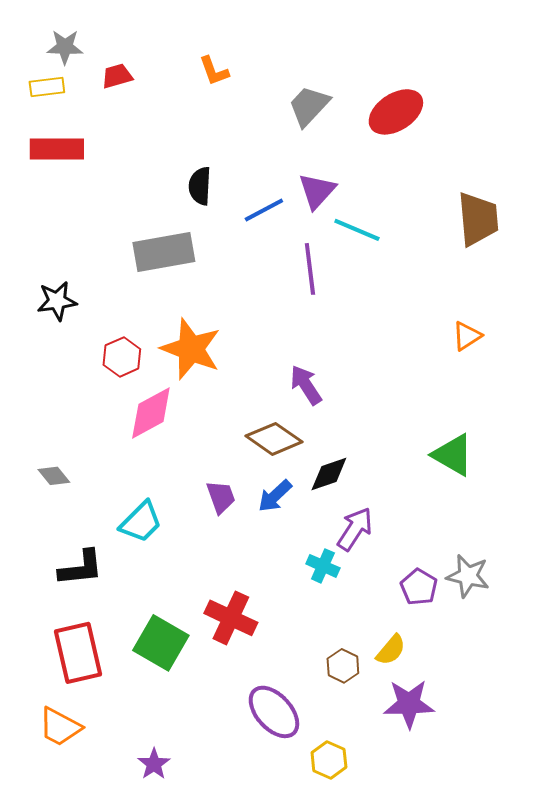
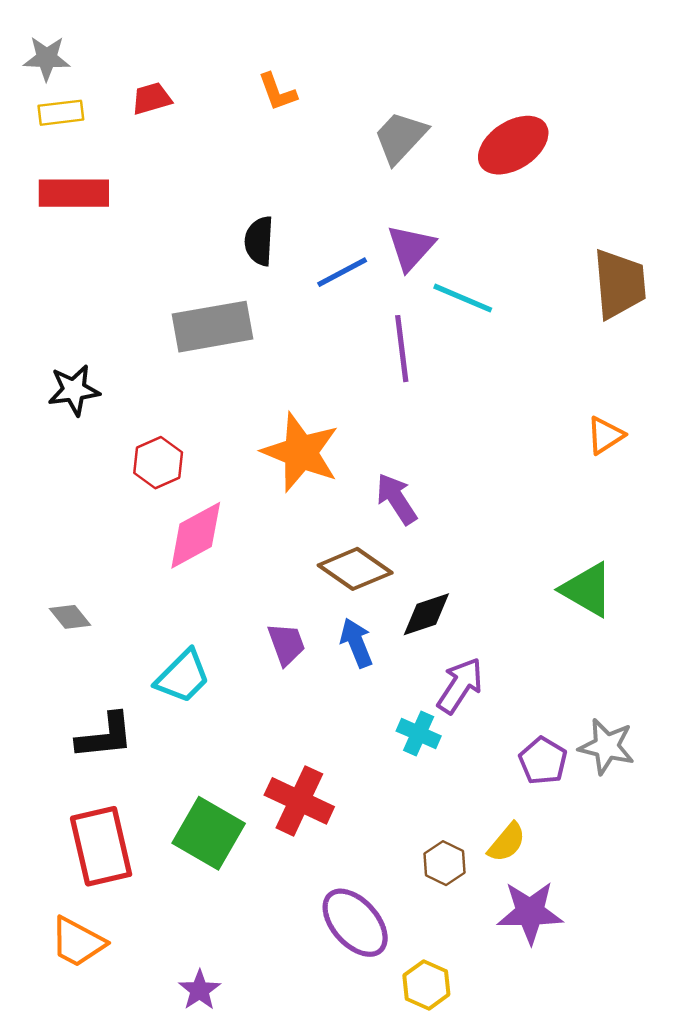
gray star: (65, 47) -> (47, 58), moved
orange star: (191, 349) -> (301, 452), moved
blue arrow: (275, 496) -> (356, 643), turned 111

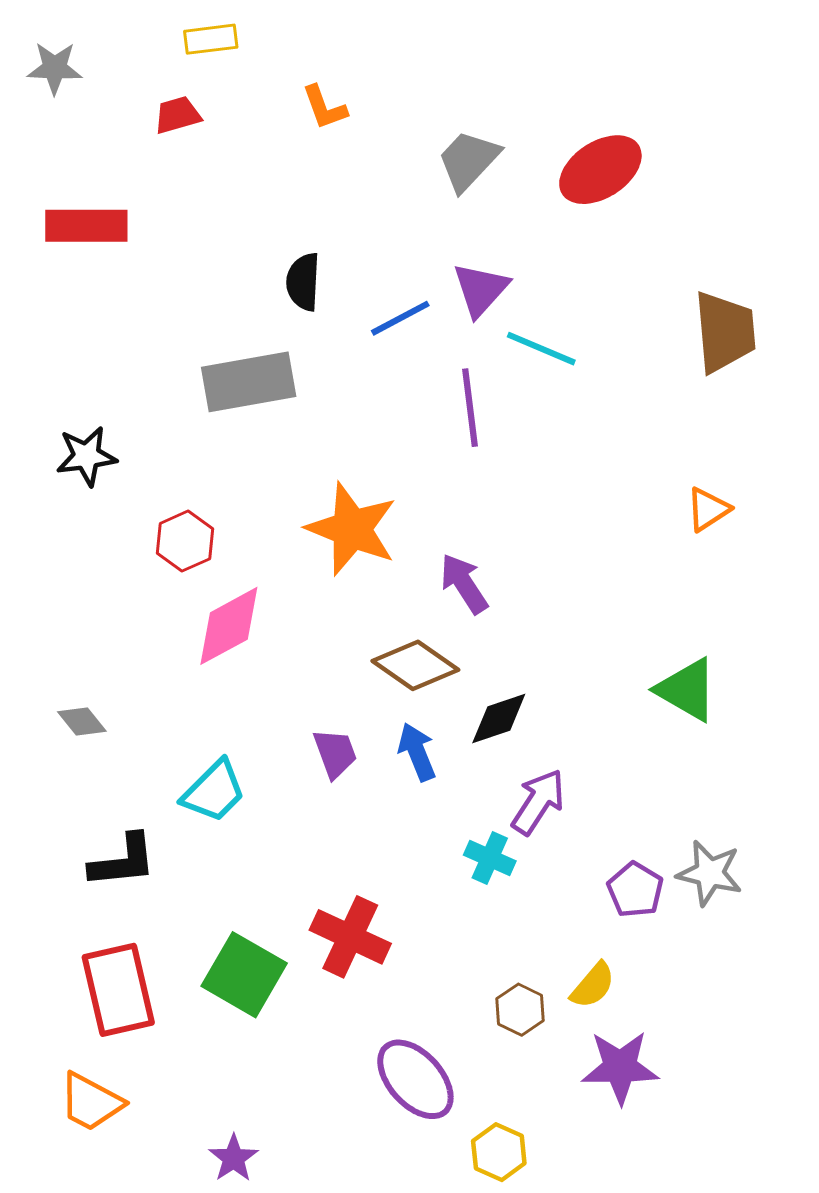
yellow rectangle: (61, 113) -> (211, 39), moved

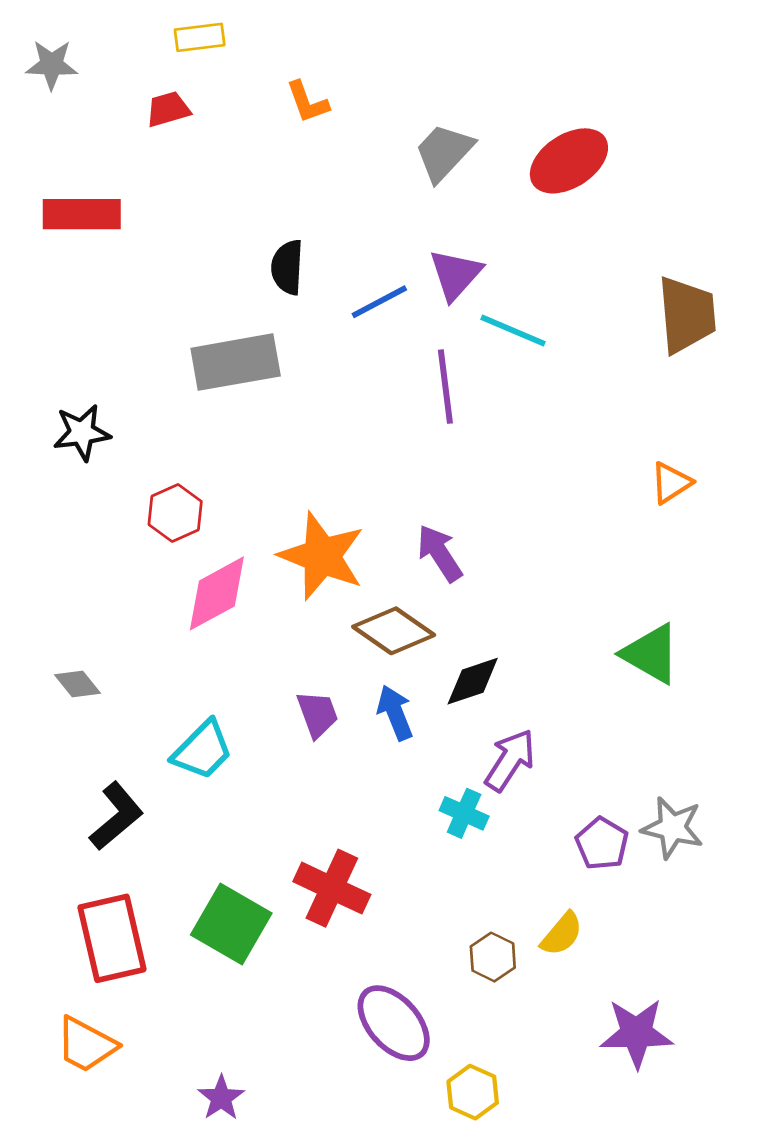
orange star: (352, 529) -> (322, 556), moved
black L-shape: (123, 861) -> (116, 816), turned -34
purple star: (620, 1067) -> (636, 1033), moved

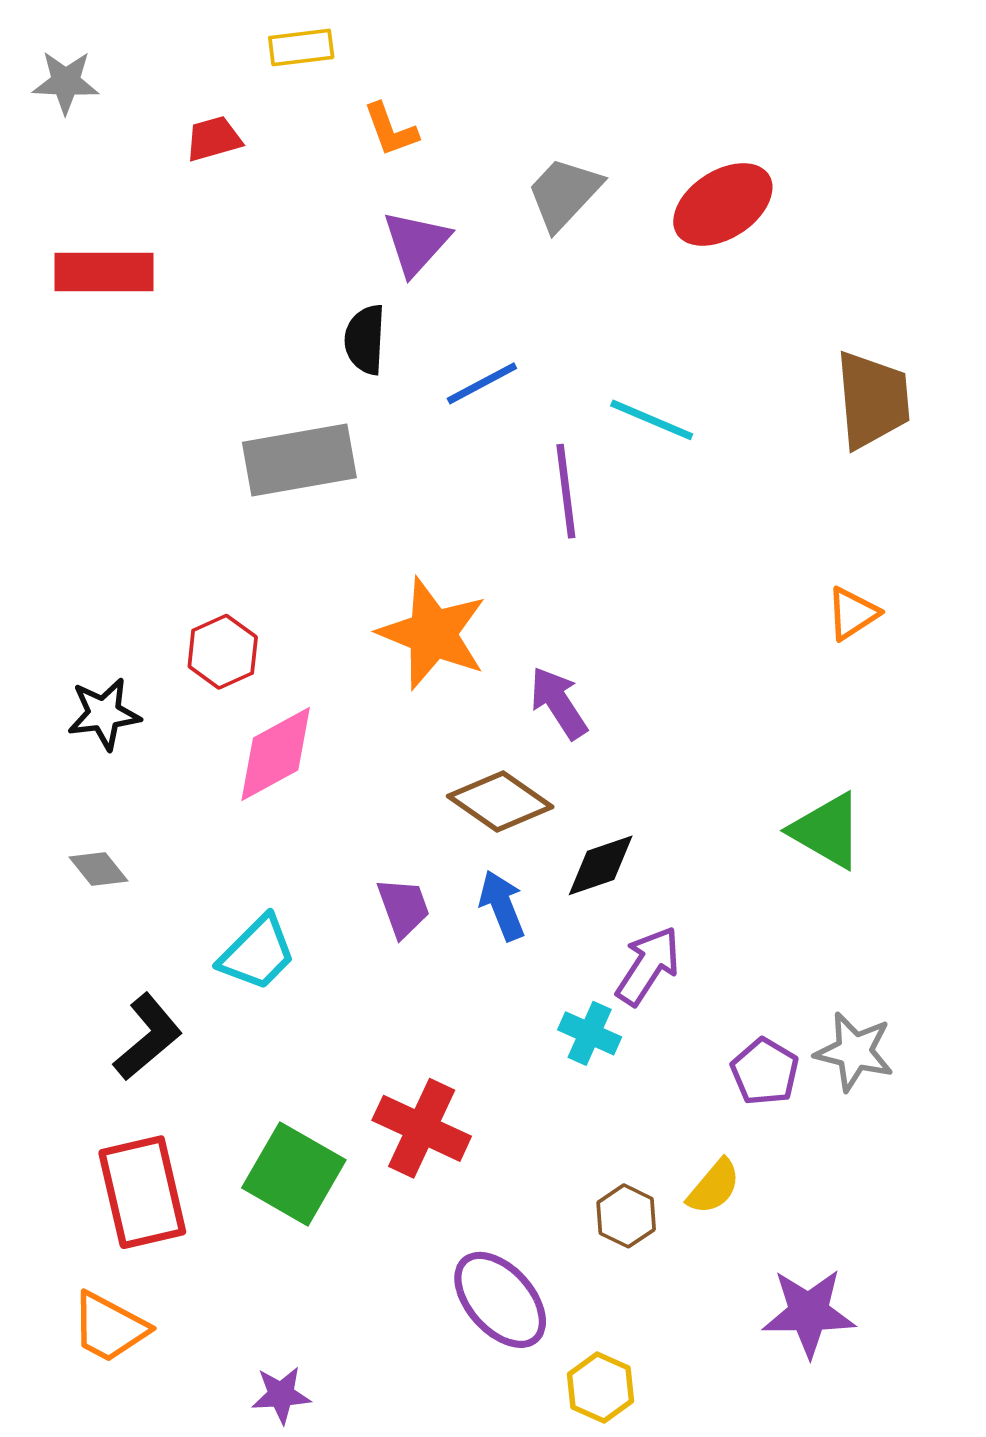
yellow rectangle: (200, 37) -> (301, 47), moved
purple triangle: (455, 274) -> (416, 243), moved
black star: (82, 433) -> (104, 714), moved
orange star: (322, 556) -> (433, 634), moved
purple star: (221, 1098) -> (281, 1395), turned 30

